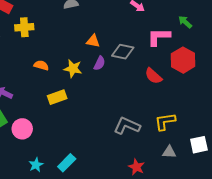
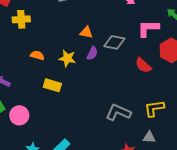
yellow rectangle: (57, 97) -> (52, 85), turned 36
gray triangle: (169, 152) -> (149, 137), moved

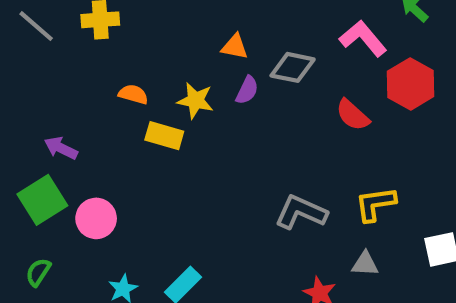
pink L-shape: (148, 28) -> (363, 38), turned 50
yellow rectangle: (52, 85) -> (164, 136), moved

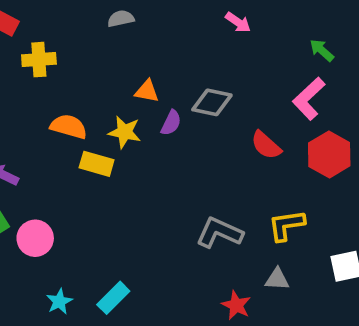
pink L-shape: (363, 38) -> (309, 99), moved, turned -93
orange triangle: (235, 47) -> (147, 91), moved
red hexagon: (411, 84) -> (329, 154), moved
orange semicircle: (133, 94) -> (69, 127), size x1.4

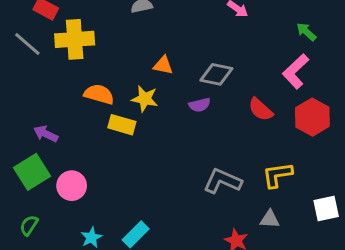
yellow cross: (39, 60) -> (75, 39), size x1.4
purple semicircle: (171, 123) -> (200, 105), moved, turned 50

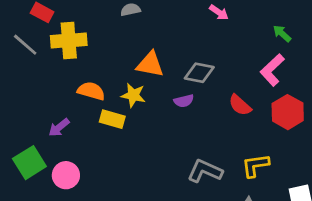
orange triangle: (163, 65) -> (150, 64), size x1.5
purple arrow: (46, 134) -> (59, 127), moved, turned -65

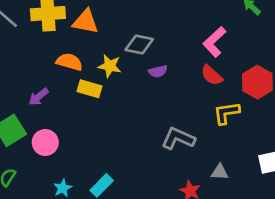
orange triangle: (150, 64) -> (85, 22), moved
pink L-shape: (272, 70) -> (214, 42), moved
gray diamond: (199, 73) -> (139, 44), moved
yellow L-shape: (255, 165) -> (226, 113), moved

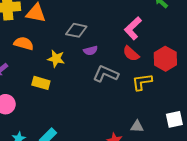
yellow star: (110, 66) -> (56, 59), moved
yellow rectangle: (90, 89) -> (41, 83), moved
gray L-shape: (178, 138) -> (106, 74), moved

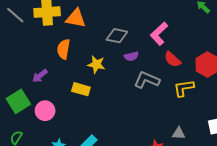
pink L-shape: (133, 28) -> (159, 34), moved
orange semicircle: (24, 43) -> (64, 49), turned -96

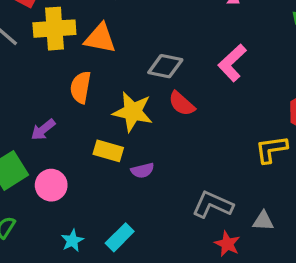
purple semicircle: (131, 56) -> (142, 170), moved
red semicircle: (172, 59) -> (182, 104), moved
yellow star: (96, 64) -> (133, 112), size x1.4
gray L-shape: (147, 80) -> (213, 205), moved

